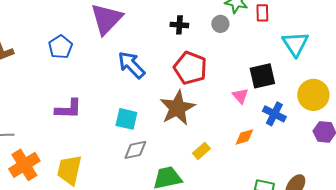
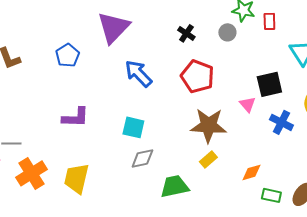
black cross: (179, 25) -> (186, 33), turned 30
brown star: (177, 108) -> (208, 125), moved, turned 30
orange diamond: (244, 137) -> (251, 172), moved

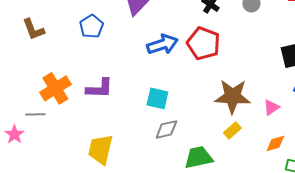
blue arrow: (138, 73) -> (162, 44), turned 116
red pentagon: (197, 76) -> (203, 43), moved
pink triangle: (247, 104) -> (271, 107), moved, turned 36
orange cross: (31, 173) -> (55, 88), moved

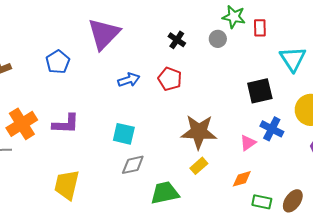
red pentagon: (203, 43) -> (170, 79), size x0.7
blue arrow: (162, 44) -> (129, 80), size x0.7
pink triangle: (271, 107) -> (248, 143), moved

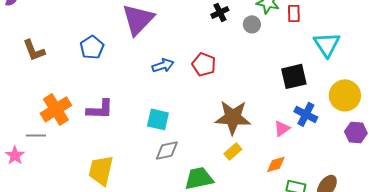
black cross: (177, 40) -> (220, 12), moved, turned 30

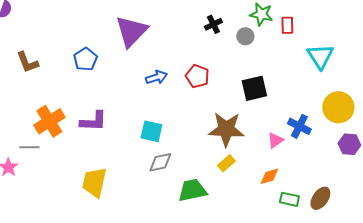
black square: (294, 76) -> (254, 88), moved

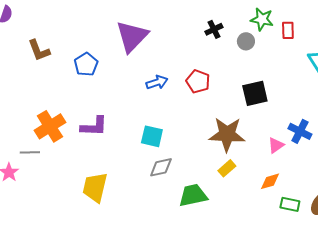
brown L-shape: (27, 62) -> (39, 50), moved

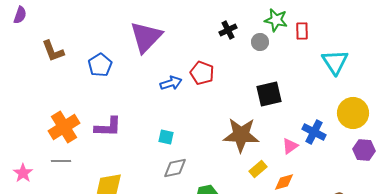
red pentagon: (198, 81) -> (202, 73), moved
cyan square: (152, 136) -> (166, 137), size x0.7
gray line: (30, 152) -> (61, 161), moved
yellow rectangle: (227, 168) -> (258, 169), moved

